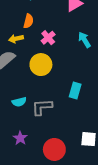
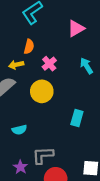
gray L-shape: (42, 107) -> (43, 155), moved

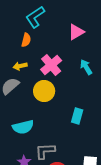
orange semicircle: (29, 47) -> (26, 40), moved
pink cross: (49, 64) -> (51, 65), size x1.5
cyan semicircle: (19, 130) -> (23, 127), size x1.5

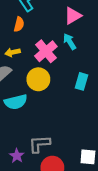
cyan arrow: (86, 67) -> (70, 42), moved
cyan rectangle: (77, 116) -> (81, 81), moved
cyan semicircle: (23, 127) -> (16, 102), moved

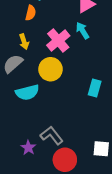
yellow arrow: (12, 52) -> (24, 42), turned -96
cyan rectangle: (81, 81) -> (95, 88), moved
gray L-shape: (39, 144) -> (52, 135), turned 55

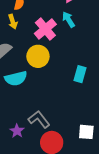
yellow arrow: (24, 42) -> (13, 22), moved

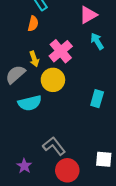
cyan arrow: (68, 20) -> (97, 41), moved
yellow arrow: (13, 22) -> (34, 59), moved
purple star: (17, 131) -> (24, 166), moved

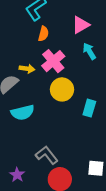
orange semicircle: (33, 24) -> (43, 34), moved
yellow arrow: (34, 59) -> (27, 69), turned -64
yellow circle: (53, 80) -> (62, 89), moved

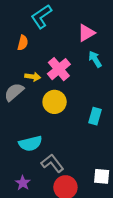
orange semicircle: (43, 34) -> (23, 43), moved
yellow circle: (62, 89) -> (55, 102), moved
cyan semicircle: (23, 112) -> (30, 144), moved

